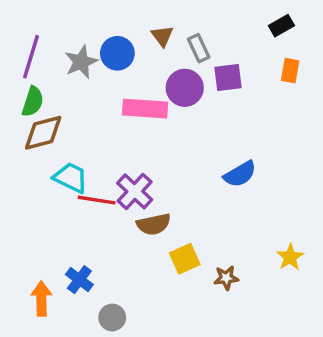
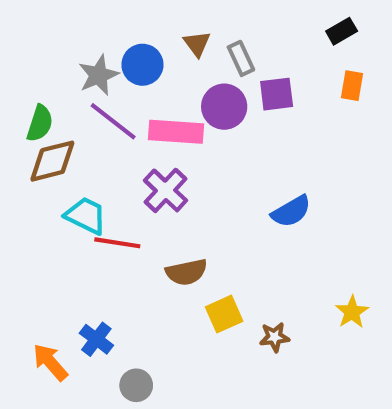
purple line: (31, 57) -> (113, 121), moved, turned -69
purple cross: (135, 191) -> (166, 190), moved
orange arrow: (41, 299) -> (50, 362), turned -40

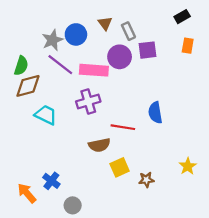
purple cross: (166, 190) -> (88, 101), turned 30
blue semicircle: (291, 211) -> (155, 113), turned 110
red line: (117, 243) -> (123, 127), moved

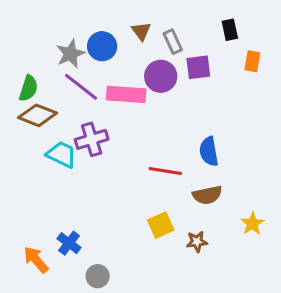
black rectangle: (182, 17) -> (230, 30), moved, turned -72
brown diamond: (28, 86) -> (37, 115), turned 36
purple cross: (88, 101) -> (92, 139), moved
brown semicircle: (99, 145) -> (207, 195), moved

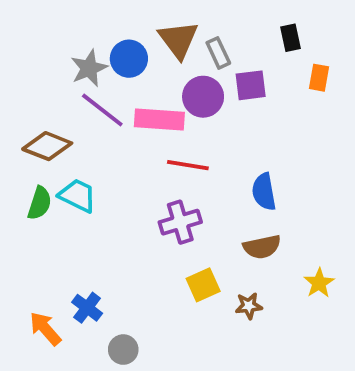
brown triangle: (141, 31) -> (178, 40), size x1.6
green semicircle: (28, 88) -> (40, 203), moved
purple cross: (92, 139) -> (180, 222), moved
red line: (165, 171) -> (188, 165), moved

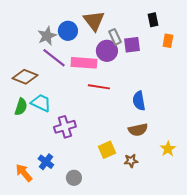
gray rectangle: (218, 53) -> (115, 37), moved
purple cross: (180, 222) -> (65, 127), moved
gray circle: (123, 350) -> (74, 178), moved

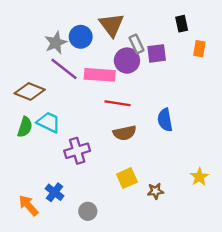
brown semicircle: (138, 130) -> (125, 133), moved

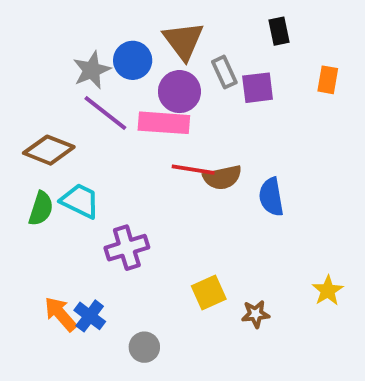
black rectangle: (182, 24) -> (279, 31), moved
purple circle: (127, 61) -> (179, 92), moved
brown semicircle: (125, 133) -> (222, 177), moved
orange arrow: (28, 205) -> (60, 314), moved

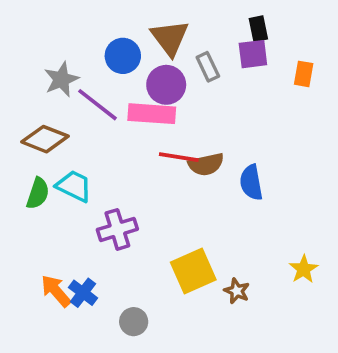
gray star: (92, 70) -> (61, 79), moved
purple square: (258, 88) -> (253, 54), moved
yellow square: (209, 293) -> (193, 271), size x1.4
brown star: (256, 314) -> (237, 291), turned 30

